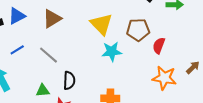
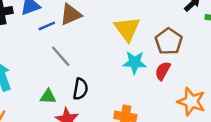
brown pentagon: (138, 30) -> (169, 41), turned 30
red semicircle: (159, 46) -> (163, 71), moved
blue line: (17, 50) -> (47, 26), moved

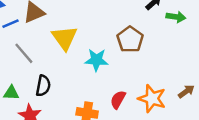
yellow triangle: (127, 29) -> (65, 38), moved
red semicircle: (163, 71) -> (118, 100), moved

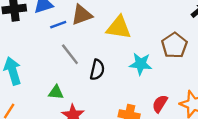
yellow triangle: (65, 38) -> (119, 27), moved, turned -48
black semicircle: (43, 86) -> (97, 70), moved

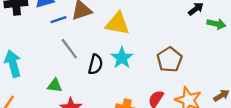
brown pentagon: (174, 45) -> (169, 60), moved
cyan star: (141, 64) -> (122, 58), moved, turned 30

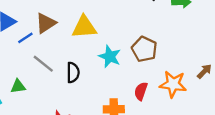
cyan star: (122, 58) -> (110, 57), moved
green triangle: (55, 86) -> (18, 86), moved

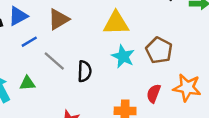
yellow triangle: (84, 27) -> (116, 23), moved
blue line: (25, 38) -> (29, 42), moved

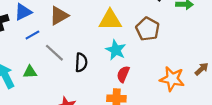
brown pentagon: (159, 50) -> (148, 29), moved
red semicircle: (154, 93) -> (123, 74), moved

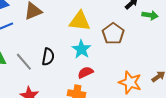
gray line: (54, 53) -> (24, 62), moved
red semicircle: (123, 74) -> (85, 72), turned 35

